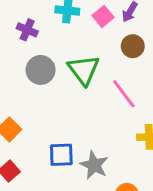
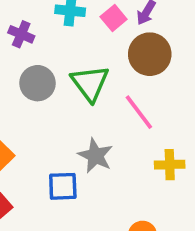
brown circle: (133, 46) -> (150, 54), size x1.5
gray star: (94, 165) -> (95, 156), moved

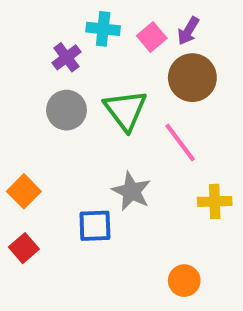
purple cross: (21, 34) -> (66, 57), moved, turned 30

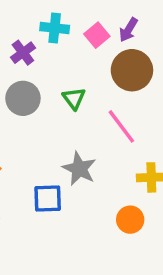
green triangle: (125, 110) -> (74, 98), size x0.6
orange circle: (184, 281) -> (130, 220), moved

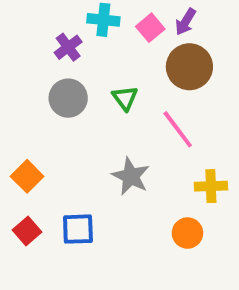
blue square: (48, 199) -> (78, 229), moved

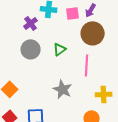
pink square: (150, 28) -> (73, 13), turned 32
green triangle: (125, 98) -> (60, 49), turned 32
pink line: (178, 129) -> (87, 65), turned 40

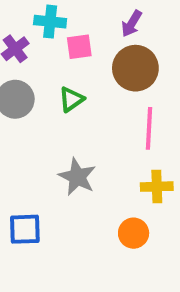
pink square: (73, 13) -> (79, 47), moved
pink line: (87, 65) -> (149, 128), moved

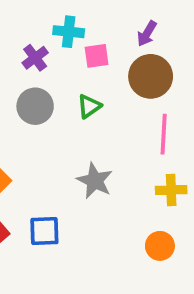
orange circle: (134, 233) -> (160, 246), moved

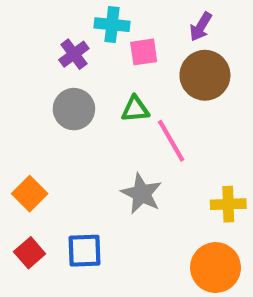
green triangle: (89, 106) -> (135, 109), turned 30
pink line: (164, 134) -> (171, 141), moved, turned -33
orange circle: (160, 246) -> (216, 268), size x1.5

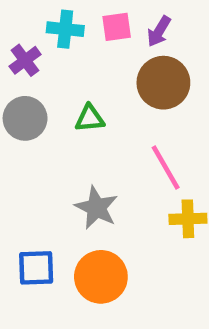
pink square: (144, 52) -> (117, 27), moved
pink line: (171, 141) -> (166, 167), moved
orange circle: (216, 268) -> (101, 277), moved

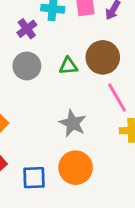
brown circle: (163, 83) -> (103, 57), moved
blue square: (36, 268) -> (34, 178), moved

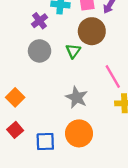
brown circle: (103, 57) -> (92, 31), moved
green triangle: (68, 66) -> (73, 51), turned -49

